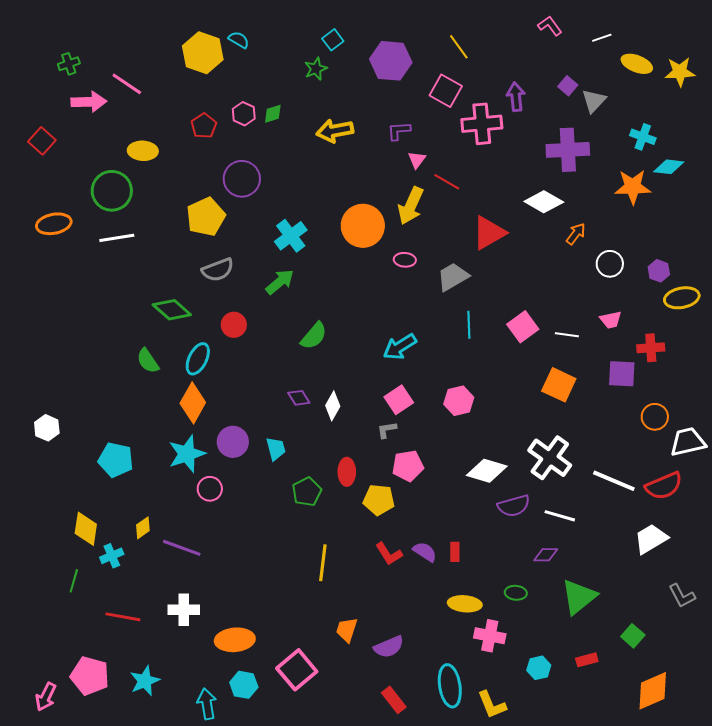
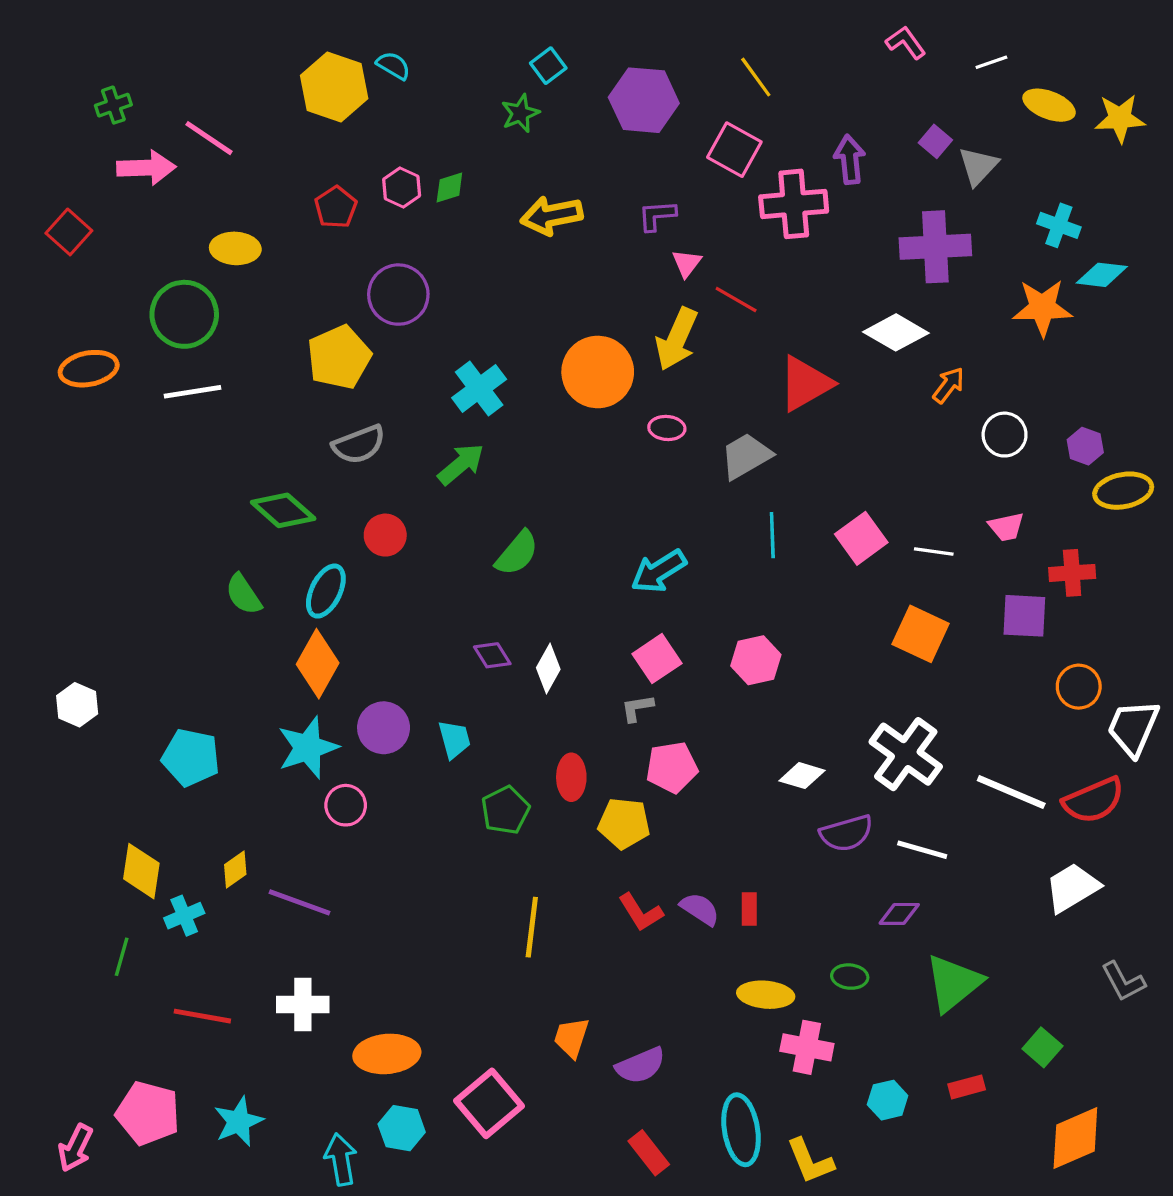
white trapezoid: (688, 442) -> (1133, 728), turned -54
white diamond: (487, 471) -> (802, 776), size x0.7

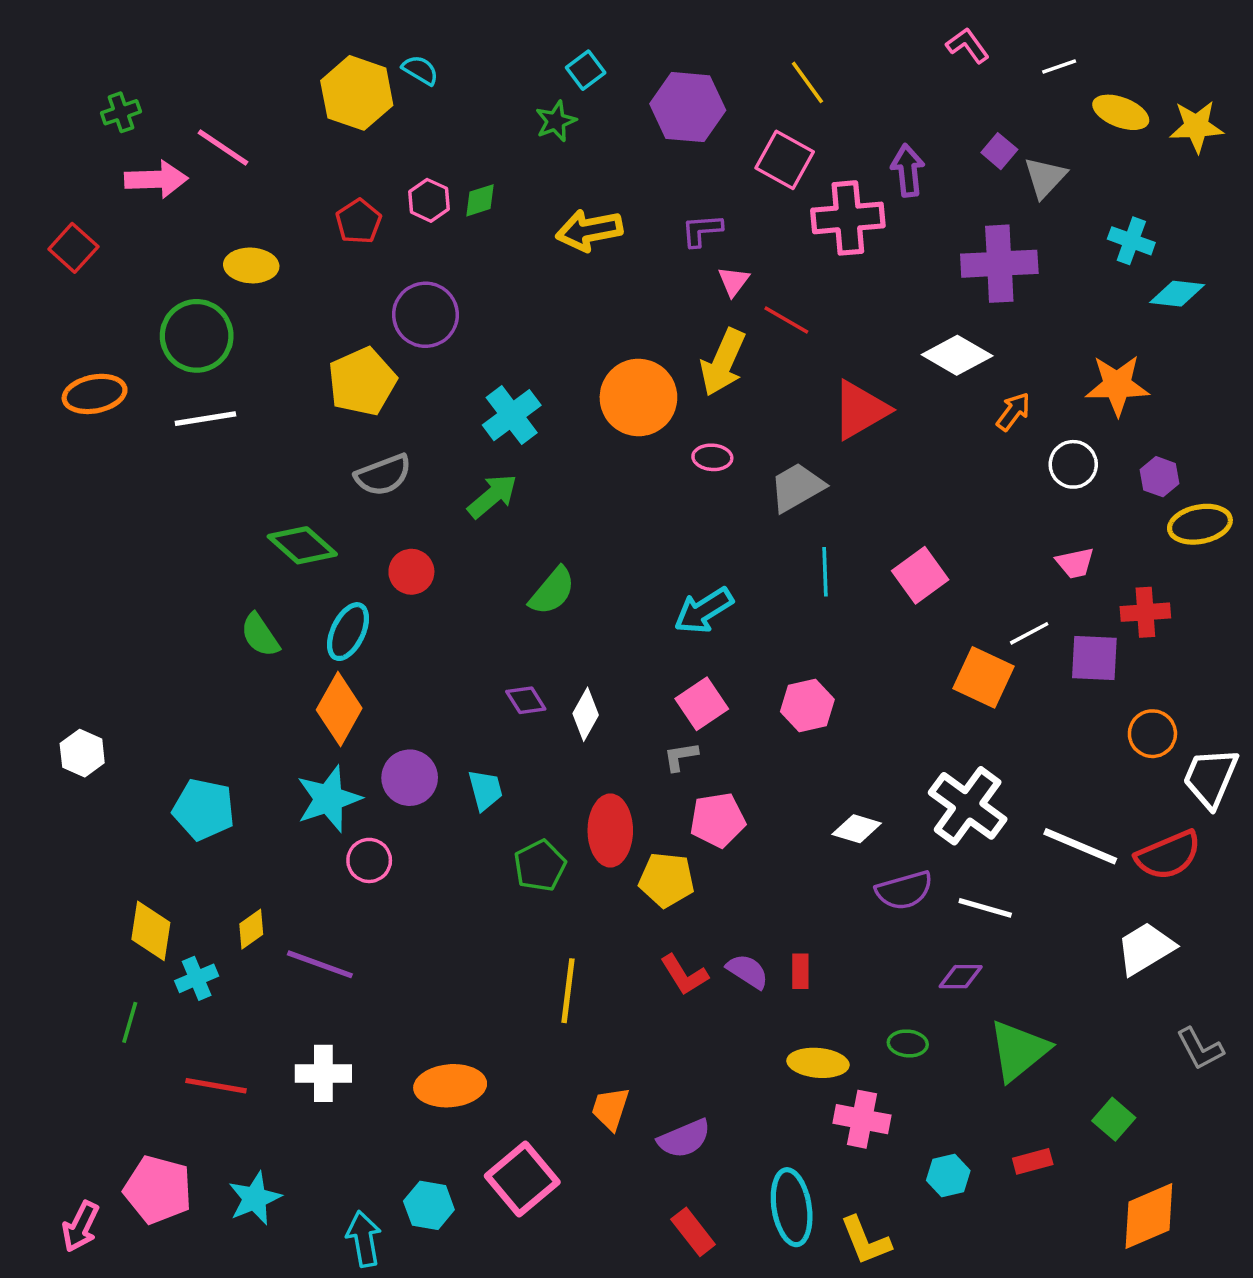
orange star: (1042, 308) -> (1117, 385), moved
white line: (934, 552) -> (1029, 633), moved, turned -36
red ellipse: (571, 777) -> (610, 830), size x1.4
orange ellipse: (387, 1054) -> (450, 1086), moved

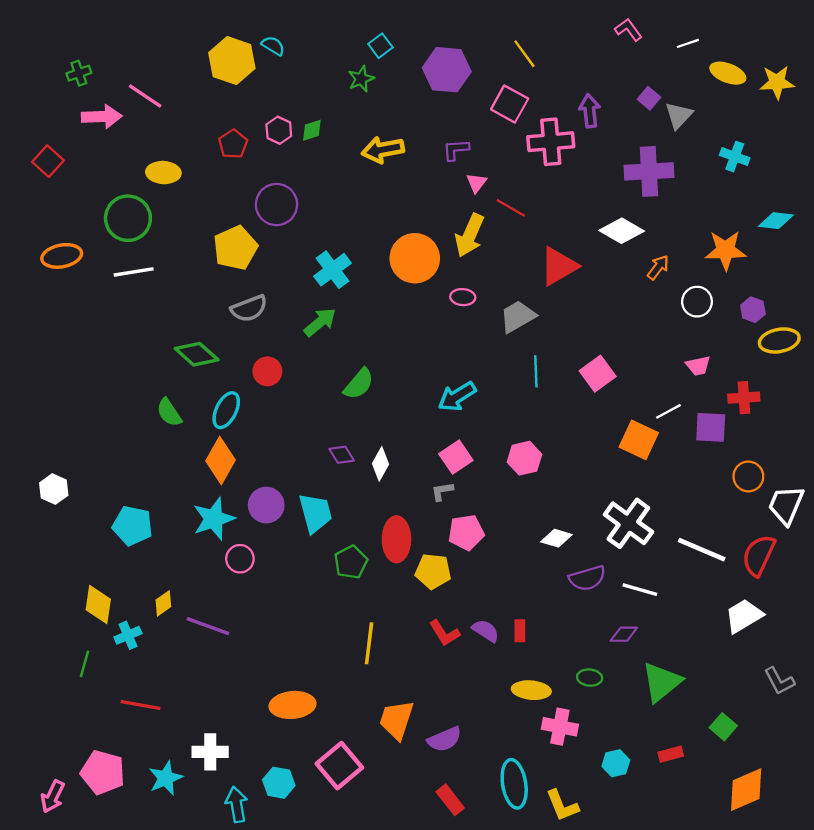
cyan diamond: (1177, 294) -> (776, 221), moved
cyan trapezoid: (485, 790) -> (315, 513), size x1.5
red semicircle: (1168, 855) -> (759, 555), turned 138
white cross: (323, 1073) -> (210, 752), moved
orange trapezoid: (610, 1109) -> (396, 720), size x1.4

